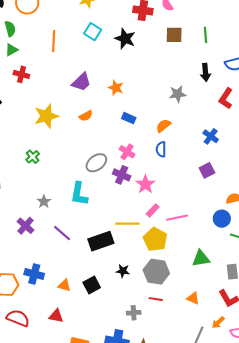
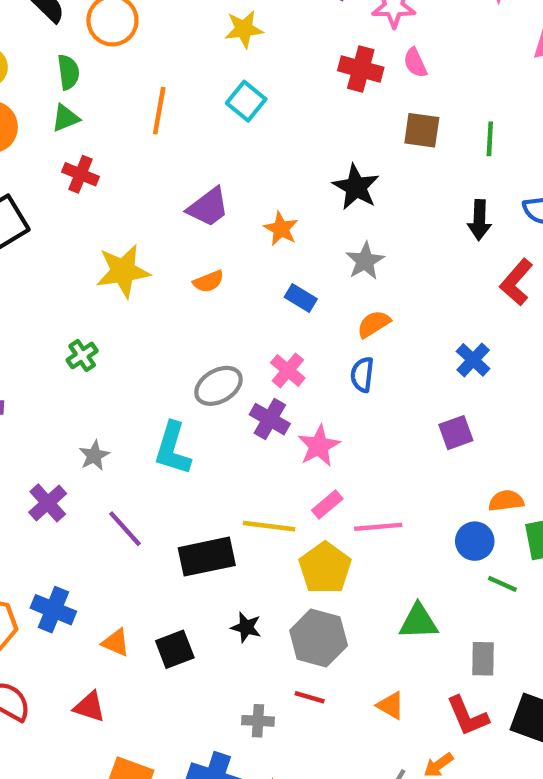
black star: (125, 39) -> (356, 187), moved
gray star: (178, 94) -> (365, 261), moved, turned -30

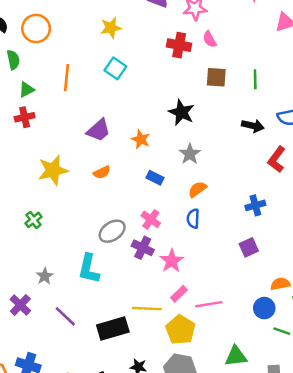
green triangle: (66, 118) -> (27, 90), moved
red cross: (80, 174) -> (25, 117), turned -30
black arrow: (479, 220) -> (253, 126), turned -75
blue cross: (473, 360) -> (255, 205), turned 36

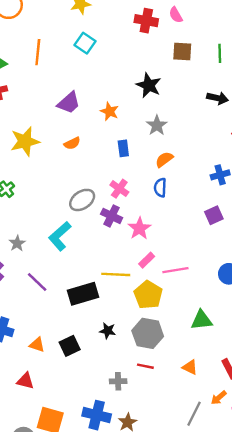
blue rectangle: (155, 178) -> (123, 148), turned 56
cyan L-shape: (89, 269) -> (60, 236), turned 36

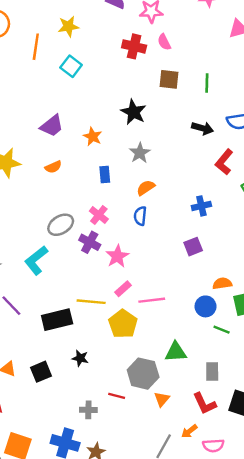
orange line: (38, 52) -> (36, 47), moved
gray hexagon: (148, 333) -> (143, 374), moved
orange triangle: (190, 367) -> (162, 399), turned 42

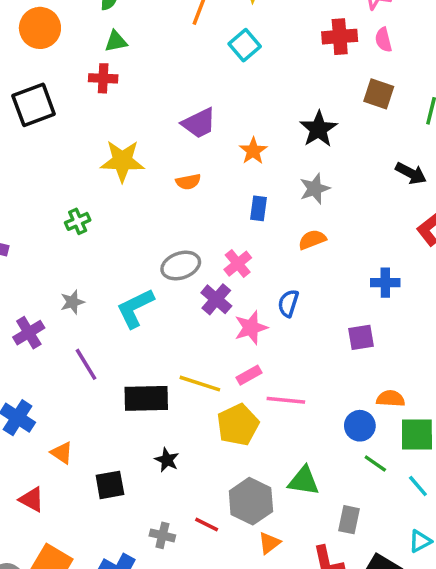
red cross: (134, 46) -> (340, 37), turned -30
blue semicircle: (140, 216) -> (288, 303), moved
black square: (41, 372) -> (110, 485), moved

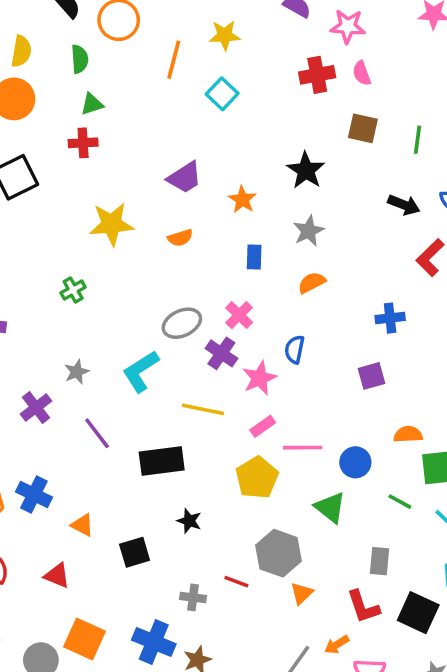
yellow line: (200, 384) -> (203, 409), moved
blue circle: (360, 426) -> (355, 462), moved
green triangle: (304, 481) -> (330, 507), moved, turned 36

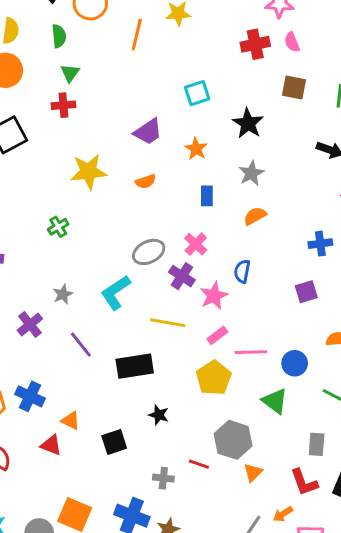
cyan square: (222, 94) -> (197, 93), moved, turned 30
green triangle: (92, 104) -> (70, 73), turned -36
red triangle: (57, 576) -> (51, 445), moved

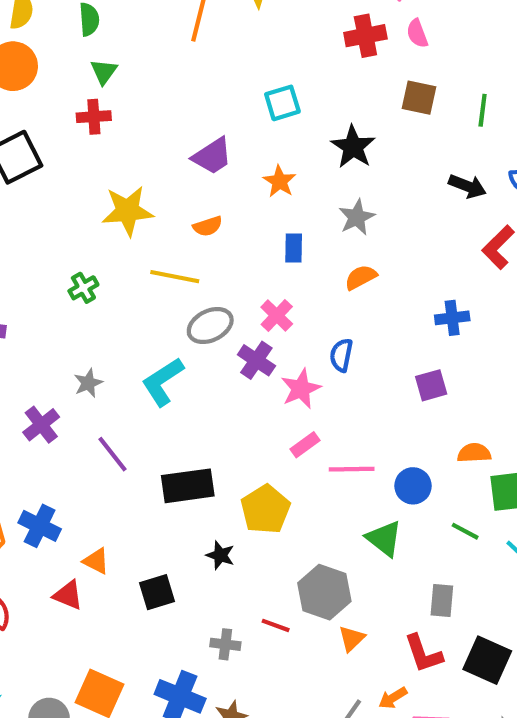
yellow line: (168, 323) -> (175, 277), moved
yellow pentagon: (214, 378) -> (265, 509), moved

